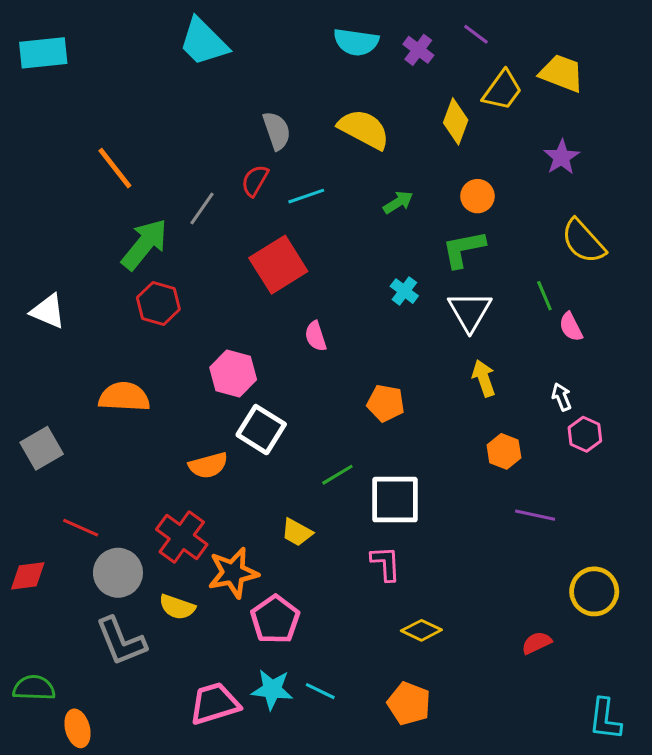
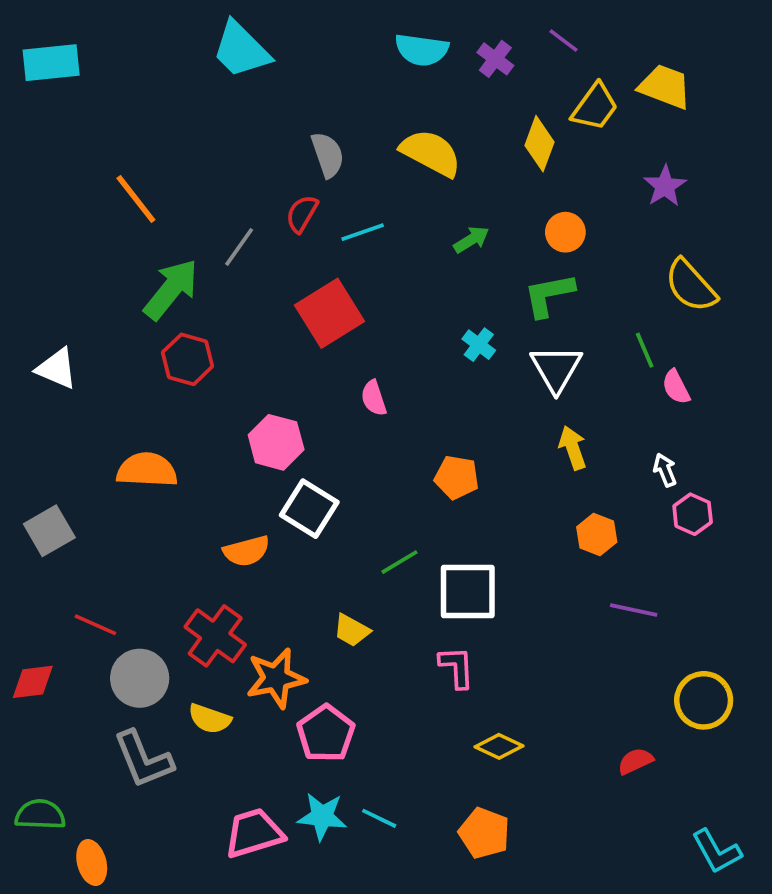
cyan L-shape: (605, 719) -> (717, 851), turned -36

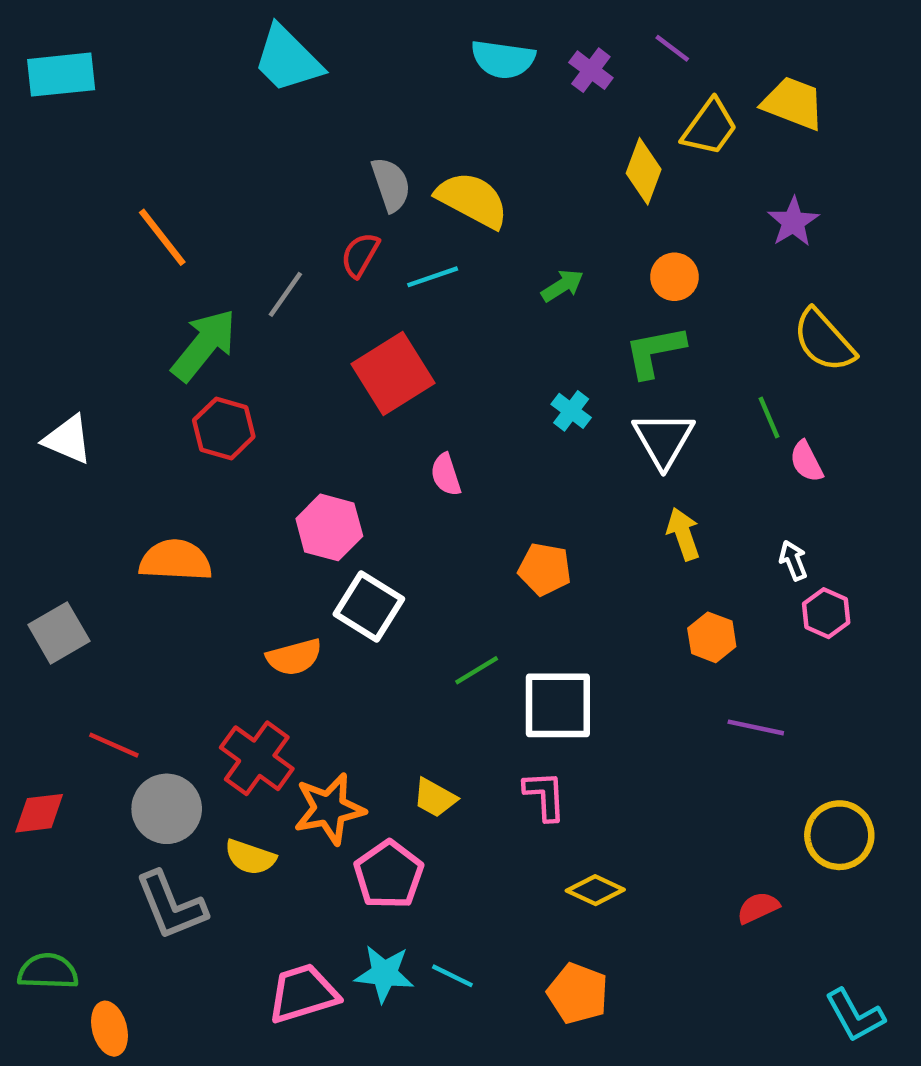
yellow semicircle: (431, 153) -> (472, 200), moved
yellow trapezoid: (352, 630) -> (435, 798), moved

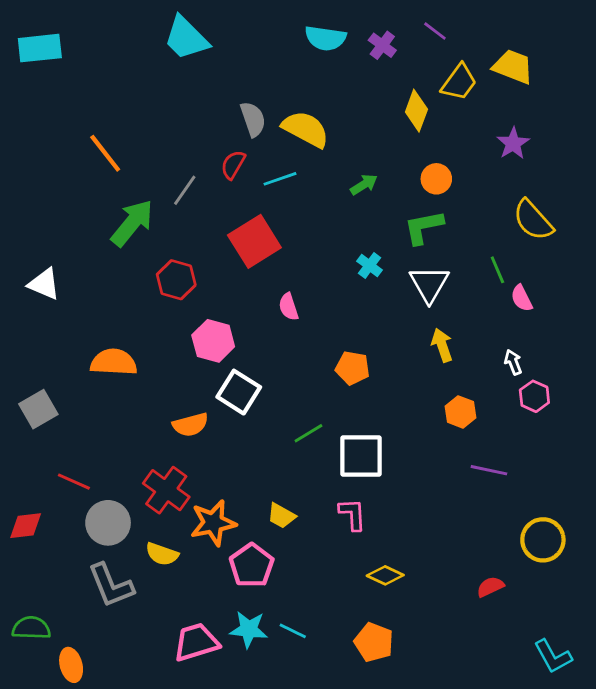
red hexagon: (224, 428) -> (176, 280), moved

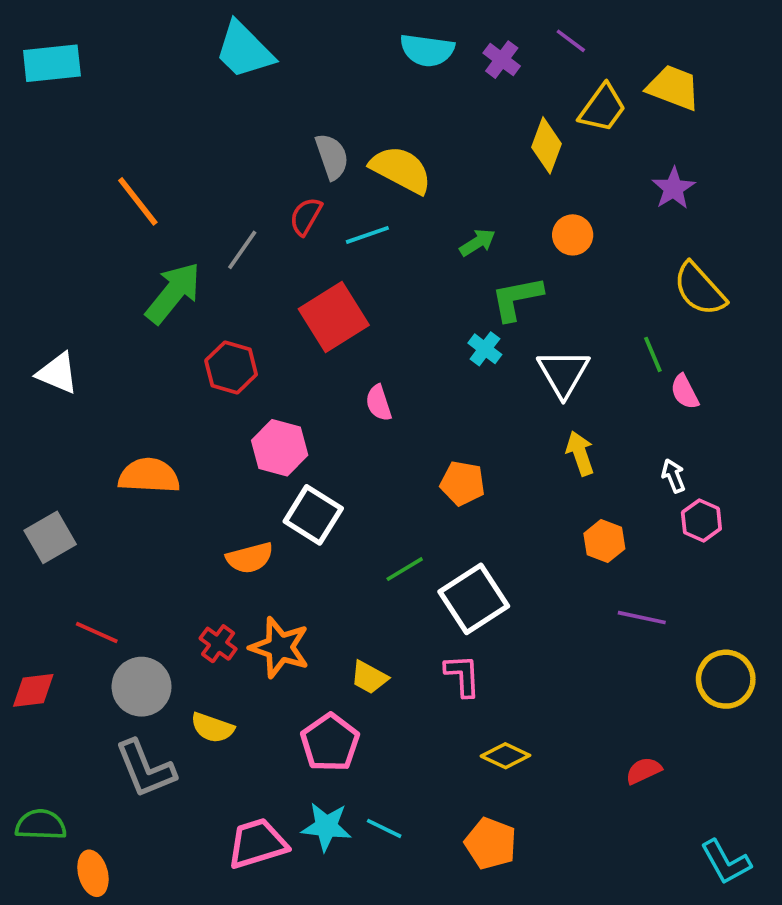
green L-shape: (424, 227) -> (517, 298), moved
white square: (361, 456) -> (474, 599), turned -33
red cross: (166, 490) -> (218, 644), size x0.6
orange star: (213, 523) -> (280, 647), moved, turned 30
yellow circle: (543, 540) -> (726, 679), moved

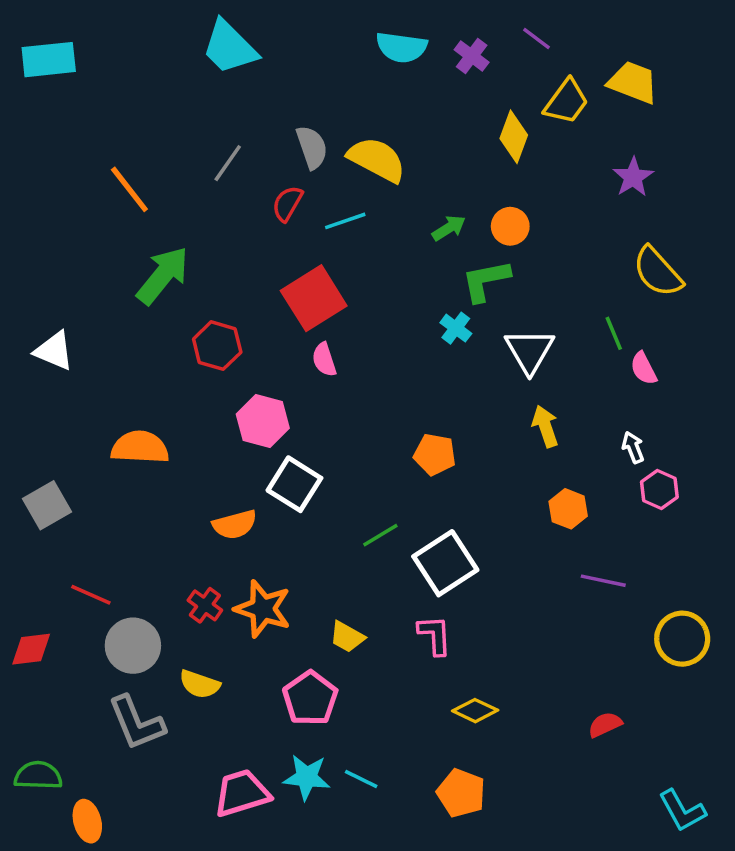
orange circle: (573, 235) -> (510, 226), moved
gray line: (242, 250) -> (228, 163), moved
pink semicircle: (379, 403) -> (324, 360), moved

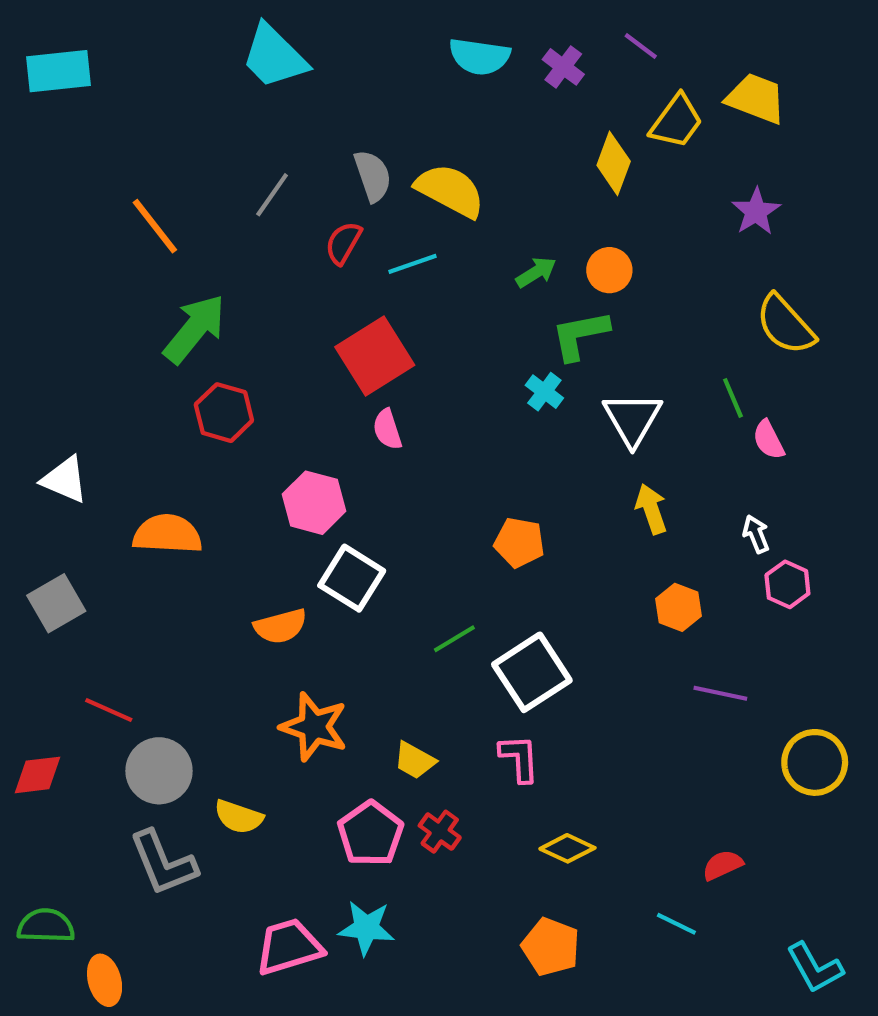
red hexagon: (217, 346) -> (224, 413), moved
white triangle: (54, 351) -> (65, 480), moved
red cross: (205, 605) -> (440, 832), moved
cyan line: (361, 779) -> (676, 924), moved

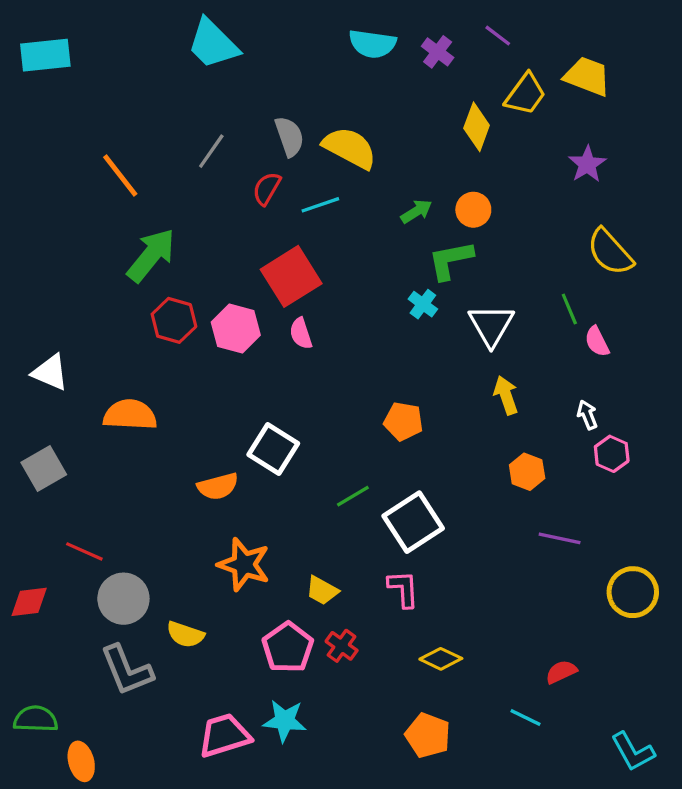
pink hexagon: (314, 503) -> (236, 329), moved

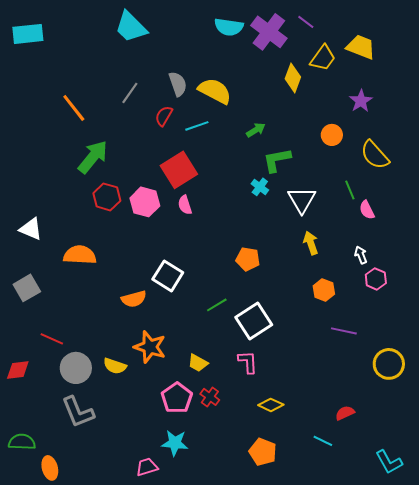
purple cross: (438, 52) -> (269, 32), size x1.8
orange circle: (473, 210) -> (332, 135), moved
yellow semicircle: (185, 634) -> (115, 366), moved
pink trapezoid: (224, 735) -> (147, 467), moved, size x0.7

